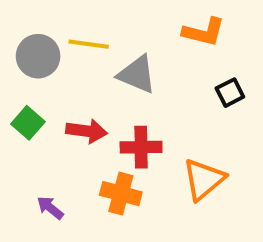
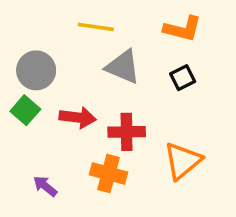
yellow line: (89, 44) -> (96, 27), moved
gray circle: (38, 56) -> (36, 70), moved
black square: (230, 93) -> (183, 78), moved

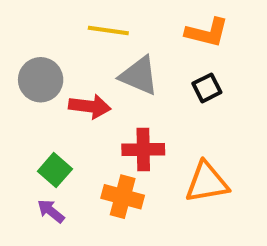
green square: (25, 110) -> (55, 170), moved
red arrow: (78, 117) -> (90, 106), moved
orange triangle: (183, 161) -> (207, 182), turned 30

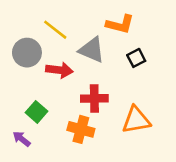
yellow line: (108, 30) -> (55, 30), moved, turned 30
orange L-shape: (207, 33) -> (120, 24), moved
purple arrow: (51, 211) -> (22, 139), moved

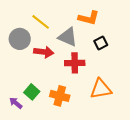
red cross: (94, 98) -> (75, 63), moved
green square: (36, 112) -> (32, 92), moved

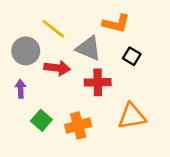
black square: (101, 43) -> (132, 56), turned -32
orange cross: (60, 96) -> (78, 126), turned -30
purple arrow: (16, 103) -> (21, 89), moved, turned 48

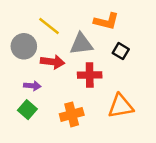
gray triangle: (89, 48) -> (81, 44), turned -30
purple arrow: (21, 89) -> (32, 86), moved, turned 98
green square: (41, 120) -> (27, 110), moved

